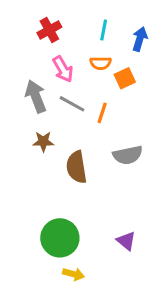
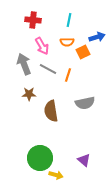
red cross: (49, 30) -> (33, 20), turned 35
blue arrow: (140, 39) -> (97, 37), moved, turned 56
yellow arrow: (73, 274) -> (56, 175), moved

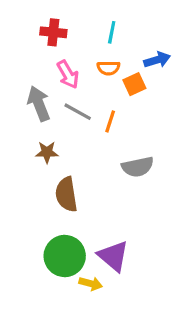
brown semicircle: (51, 111) -> (66, 194), moved
purple triangle: (84, 160) -> (113, 256), moved, size x1.5

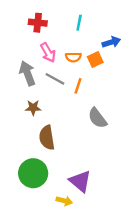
orange semicircle: (108, 68) -> (73, 57), moved
gray semicircle: (138, 167) -> (97, 118), turned 65
green circle: (65, 256) -> (33, 173), moved

